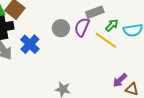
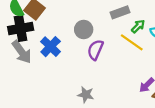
purple semicircle: (82, 27) -> (95, 50), moved

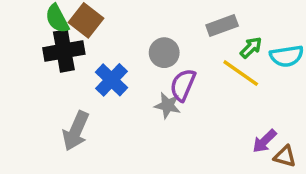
gray arrow: (22, 52) -> (76, 131), moved, turned 60
gray star: (86, 95) -> (168, 105), moved

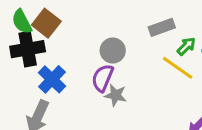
blue cross: (111, 80) -> (52, 79), moved
purple semicircle: (183, 85) -> (103, 78), moved

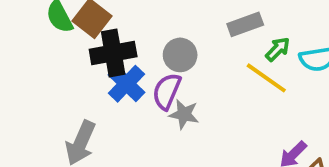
black cross: (28, 49) -> (113, 53), moved
blue cross: (52, 79) -> (126, 84), moved

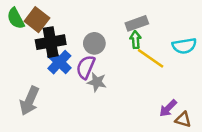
green arrow: (278, 49) -> (136, 40), moved, turned -49

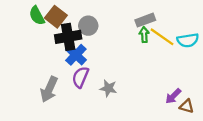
gray circle: (94, 43) -> (88, 26), moved
yellow line: (151, 58) -> (162, 37), moved
purple semicircle: (86, 67) -> (80, 77), moved
gray star: (97, 82) -> (108, 88), moved

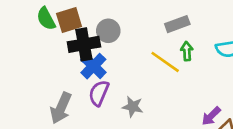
brown square: (56, 17) -> (69, 20), turned 35
green arrow: (144, 35) -> (187, 51), moved
yellow line: (162, 37) -> (165, 62), moved

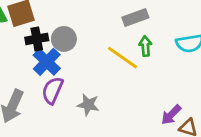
gray circle: (108, 31) -> (64, 39), moved
black cross: (84, 44) -> (37, 39), size x0.7

